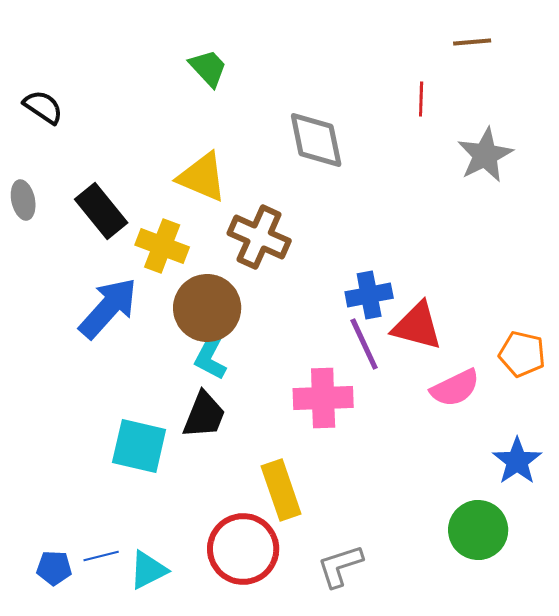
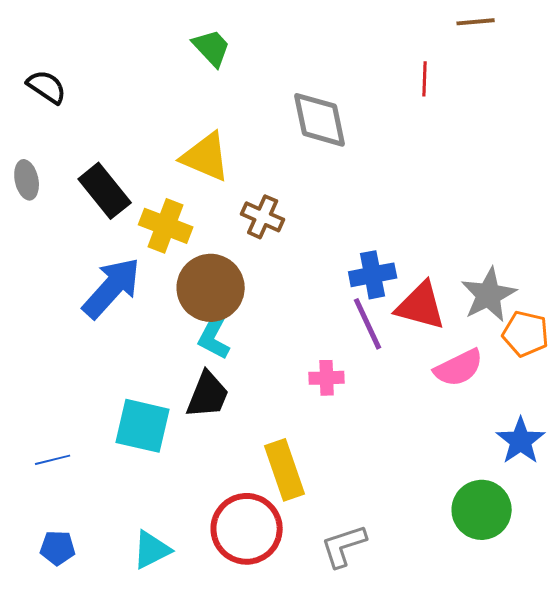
gray star: (485, 155) -> (489, 295), moved
brown cross: (259, 237) -> (263, 217), size x0.7
pink cross: (323, 398) -> (327, 378), size x0.6
blue line: (101, 556) -> (53, 460), moved

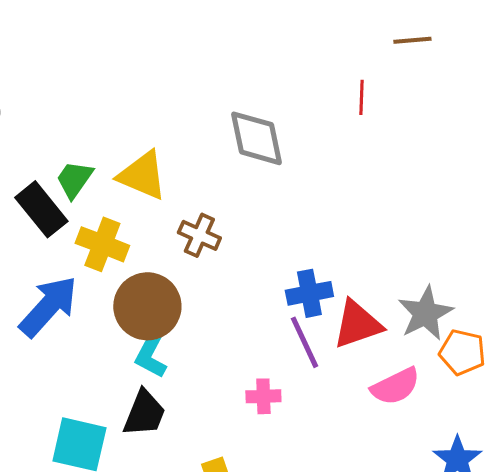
green trapezoid: (212, 48) -> (74, 179), moved, turned -102
red triangle: (421, 306) -> (357, 324), turned -34

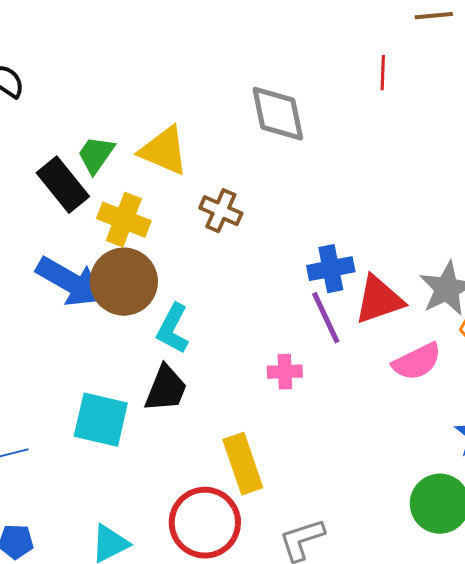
blue arrow: (48, 306) -> (70, 282), turned 78
brown circle: (147, 306) -> (124, 282), moved

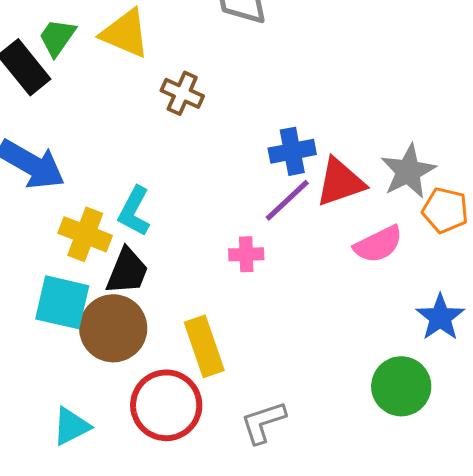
yellow cross: (124, 220) -> (85, 234), moved
brown circle: (124, 282) -> (113, 328), moved
purple line: (326, 318) -> (287, 200), turned 72

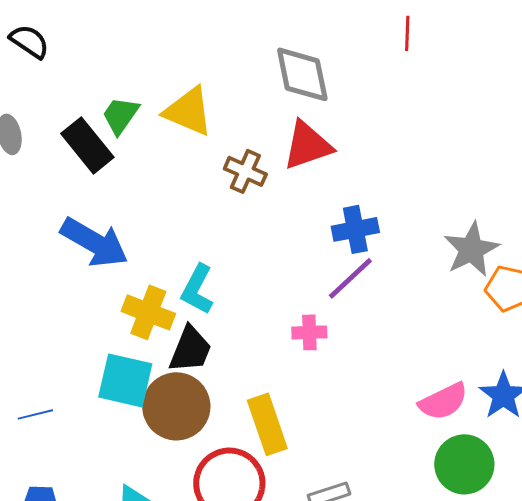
red triangle: (340, 182) -> (307, 145), moved
pink semicircle: (378, 244) -> (443, 401), moved

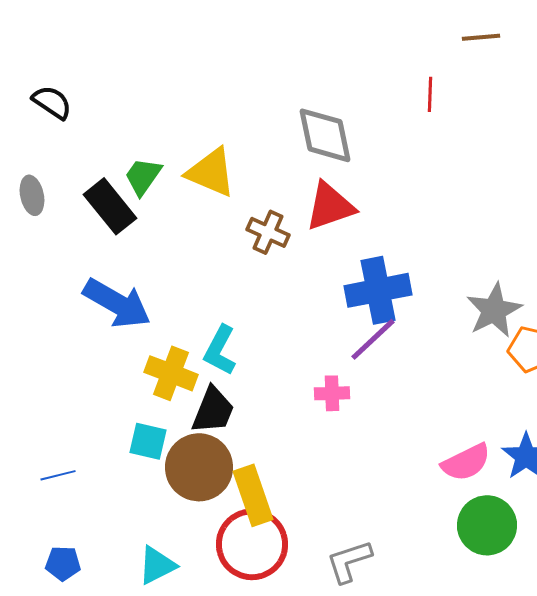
blue cross: (355, 229) -> (378, 290), size x1.4
cyan square: (125, 380) -> (148, 441), size x0.7
yellow rectangle: (267, 424) -> (253, 495), moved

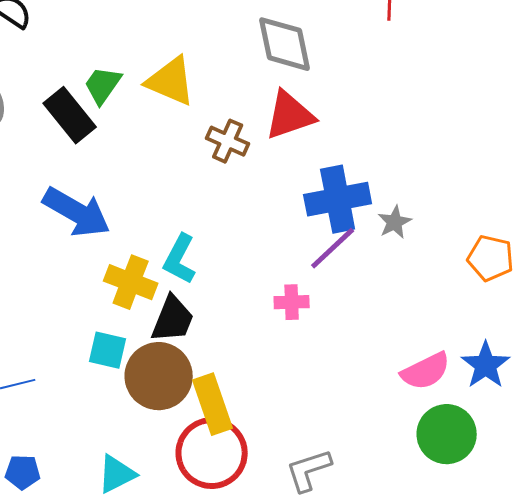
gray star: (494, 310) -> (395, 222), moved, size x0.6

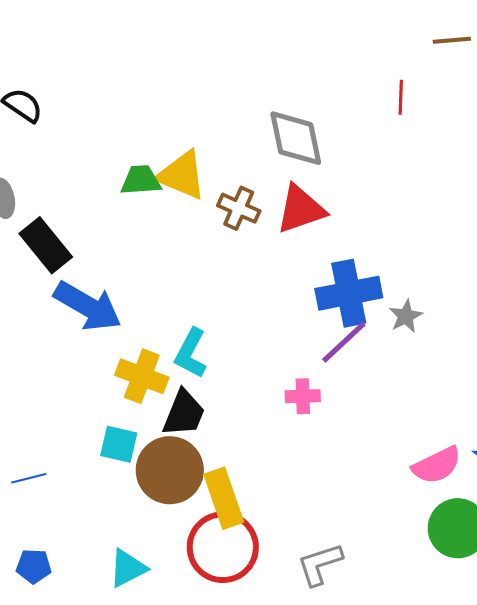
green trapezoid: (103, 85) -> (141, 180), moved, turned 51
black rectangle: (70, 115) -> (46, 245), moved
brown cross: (228, 141) -> (239, 208), moved

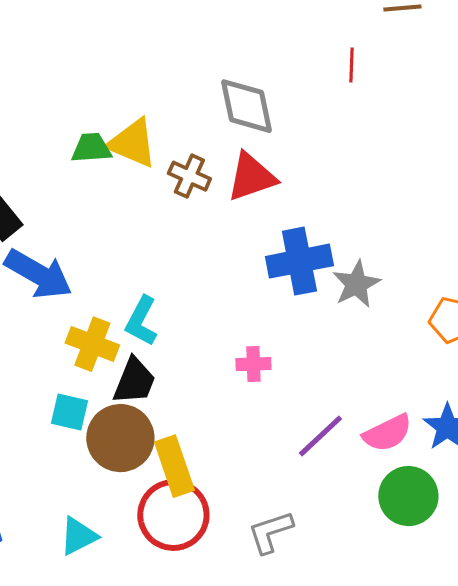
gray star: (406, 316) -> (356, 284), size x1.4
purple line: (344, 342) -> (320, 436), moved

